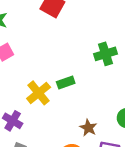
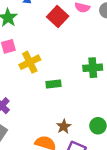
yellow cross: (39, 93) -> (30, 62), moved

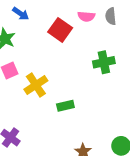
green cross: (93, 68) -> (104, 62), moved

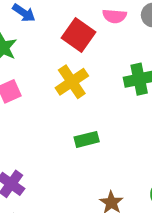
yellow cross: (36, 85) -> (72, 82), moved

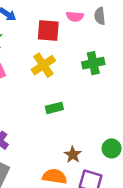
red square: (79, 35) -> (48, 31), turned -30

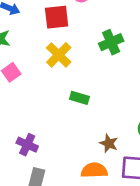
green rectangle: (54, 108) -> (79, 98), turned 42

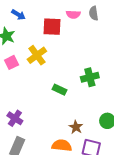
green cross: (111, 42) -> (90, 77), moved
yellow cross: (59, 55) -> (37, 55), moved

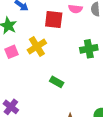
green cross: (90, 77) -> (89, 49), moved

